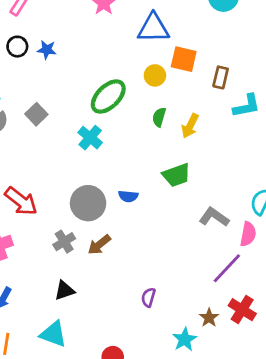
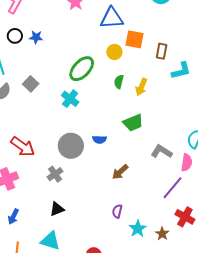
brown arrow: (99, 245) -> (120, 172), moved
brown star: (209, 318) -> (162, 234), moved
cyan star: (185, 339) -> (138, 229), moved

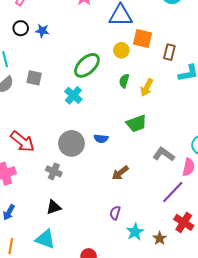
gray square: (31, 84) -> (34, 78), turned -35
gray cross: (55, 174) -> (54, 171), turned -35

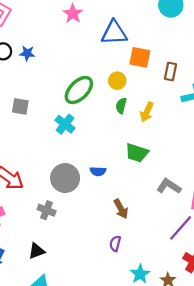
yellow circle: (121, 50) -> (117, 81), moved
green trapezoid: (136, 123) -> (137, 153), turned 40
brown arrow: (120, 173) -> (121, 209), turned -78
black triangle: (54, 207) -> (37, 251), moved
purple semicircle: (115, 213) -> (115, 244), moved

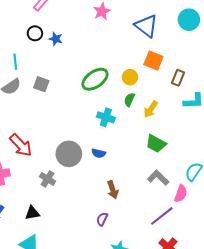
blue triangle: (114, 33) -> (146, 26), moved, turned 30
cyan cross: (65, 124) -> (106, 117), moved, turned -30
green trapezoid: (137, 153) -> (156, 144), moved

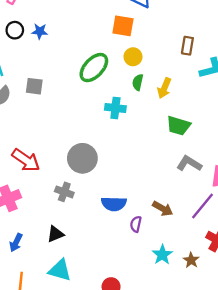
orange square: (153, 61) -> (123, 26), moved
blue semicircle: (99, 153) -> (114, 204), moved, size x1.5
brown arrow: (113, 190) -> (163, 209), moved, turned -30

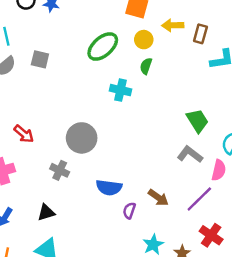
yellow arrow: (164, 88) -> (173, 25), moved, turned 60
green trapezoid: (178, 126) -> (197, 121), moved, turned -145
red arrow: (26, 160) -> (24, 134), size x0.7

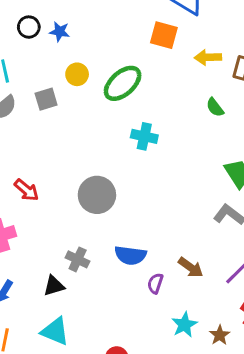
yellow circle: (144, 40) -> (77, 74), moved
gray square: (40, 59) -> (46, 99), turned -30
green semicircle: (146, 66) -> (215, 107), moved, turned -56
gray cross: (60, 170) -> (78, 259), moved

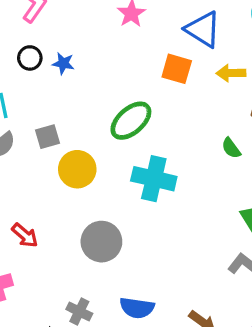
yellow arrow: (208, 57) -> (231, 73), moved
yellow circle: (77, 74) -> (77, 169), moved, size x1.5
cyan cross: (144, 136) -> (154, 179), size x1.5

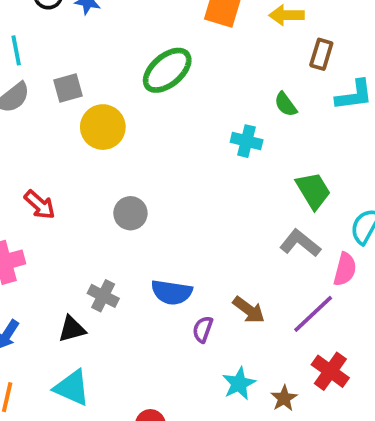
cyan cross: (154, 179) -> (247, 141), moved, size x0.6
gray circle: (101, 242) -> (130, 213), size x0.7

